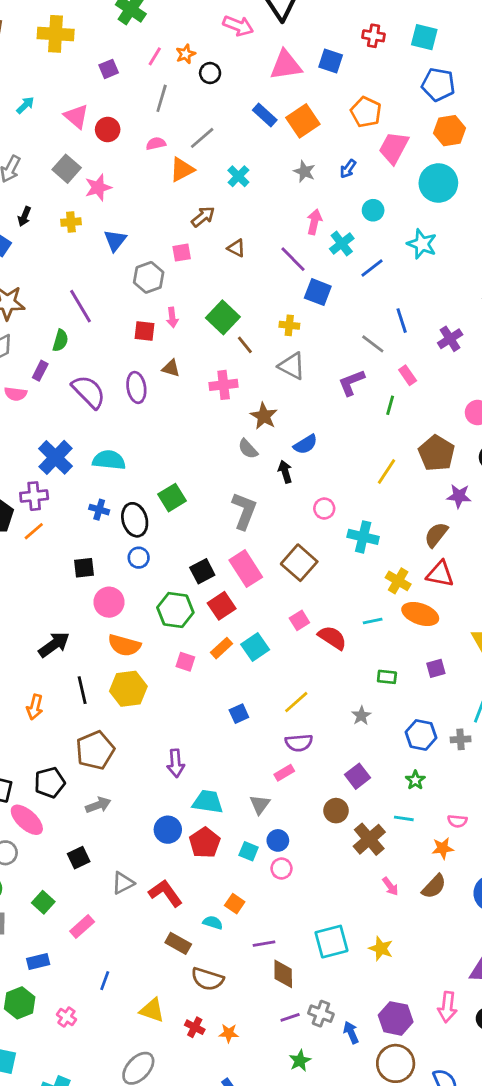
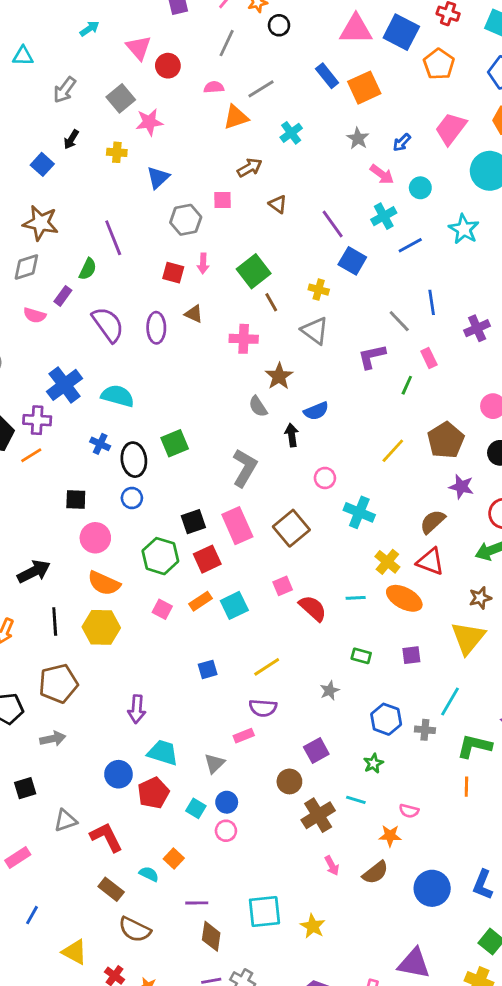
blue square: (331, 61) -> (401, 32), size x1.4
orange pentagon: (366, 112) -> (439, 64), moved
pink arrow: (314, 222) -> (382, 174), moved, turned 105

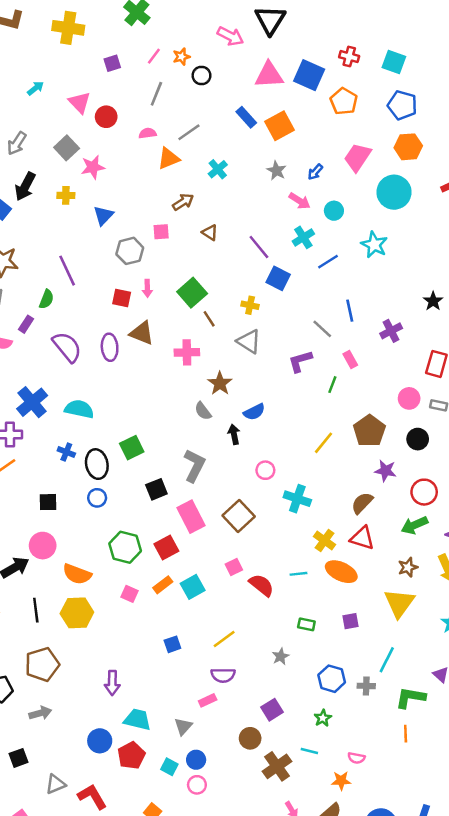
black arrow: (71, 139) -> (25, 186), size x1.6
brown triangle: (194, 314) -> (142, 333), size x1.5
black square: (193, 522) -> (156, 489), moved
pink circle: (95, 538) -> (43, 546), moved

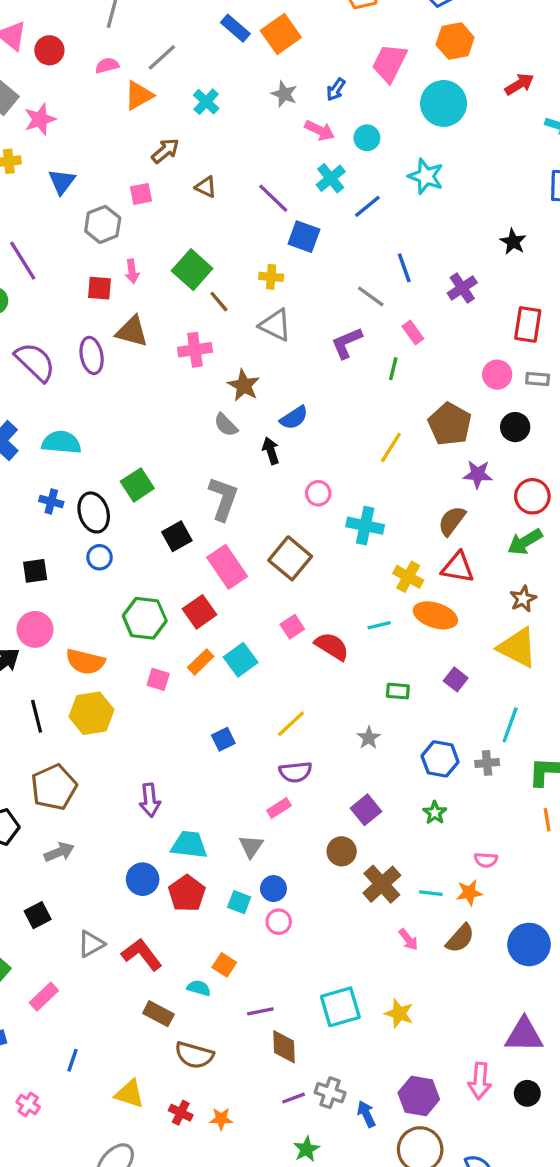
yellow triangle: (399, 603) -> (517, 648), turned -32
purple square: (350, 621) -> (456, 679), turned -35
cyan line: (309, 751) -> (431, 893), moved

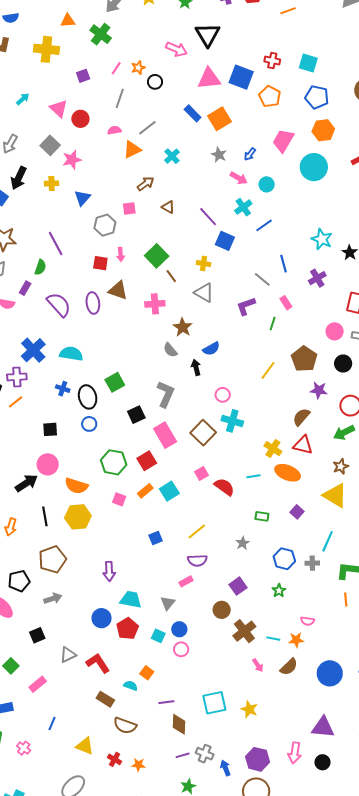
cyan star: (426, 176) -> (322, 239), moved
cyan cross: (365, 526) -> (232, 421), moved

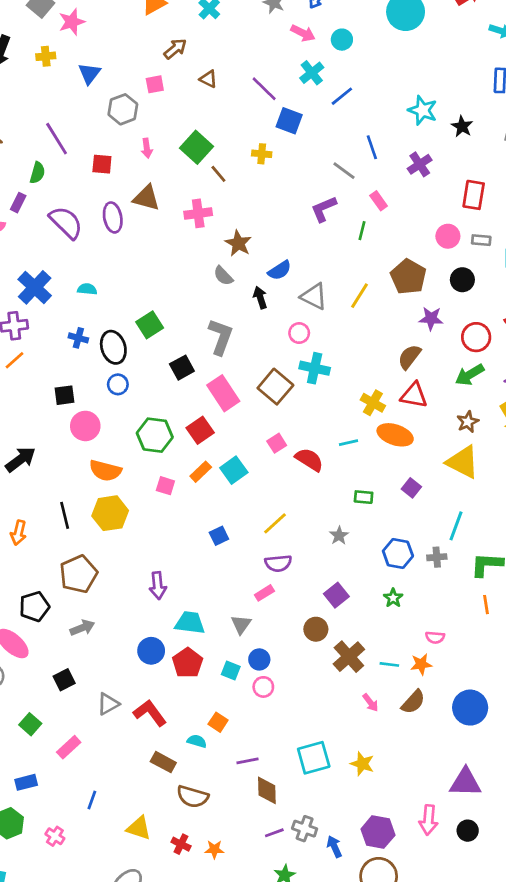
red square: (100, 263) -> (102, 164), moved
gray triangle: (204, 293) -> (314, 296), moved
cyan semicircle: (71, 354) -> (87, 289), size x0.6
pink circle: (48, 464) -> (85, 426), moved
black arrow: (26, 483) -> (21, 459), moved

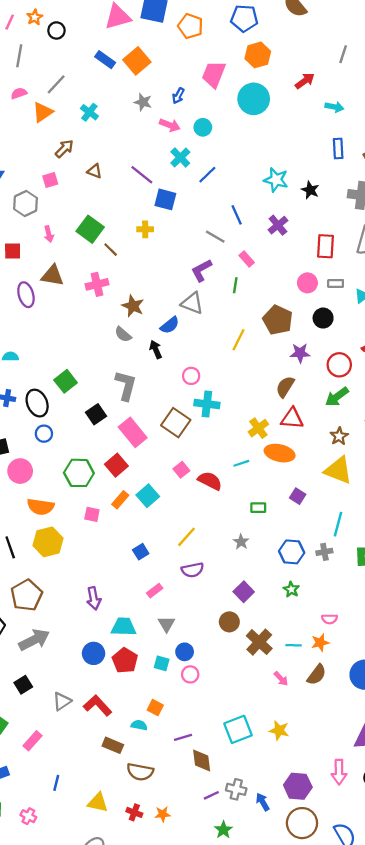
gray triangle: (314, 296) -> (192, 303), moved
yellow cross: (373, 403) -> (258, 428), turned 30
pink rectangle: (264, 593) -> (155, 591), moved
gray arrow: (82, 628) -> (34, 640), size x1.5

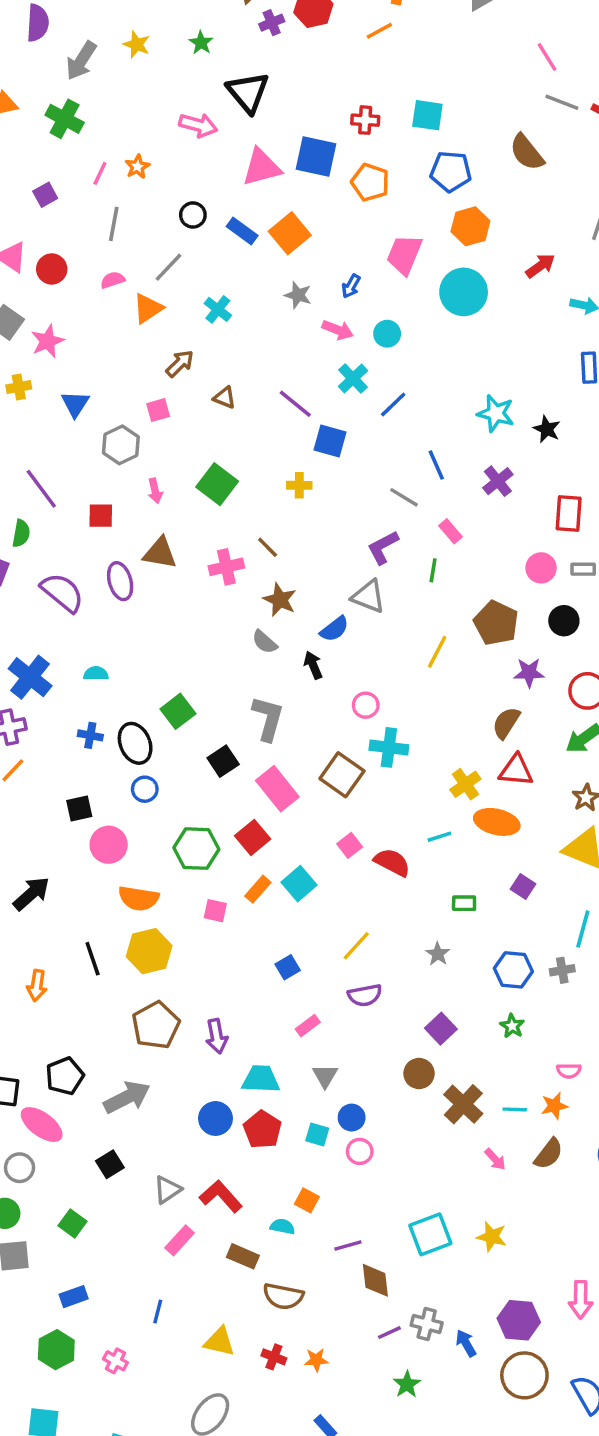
black circle: (56, 30) -> (193, 215), moved
brown line: (111, 250) -> (268, 547), moved
brown pentagon: (27, 595) -> (156, 1025), moved
pink rectangle: (33, 741) -> (180, 1240), moved

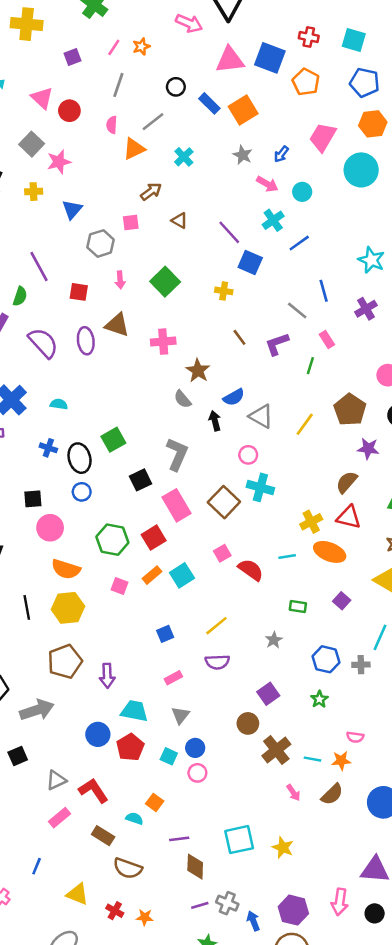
pink semicircle: (113, 280) -> (112, 125), turned -77
brown line: (268, 547) -> (239, 337), moved
gray triangle: (368, 596) -> (261, 416), moved

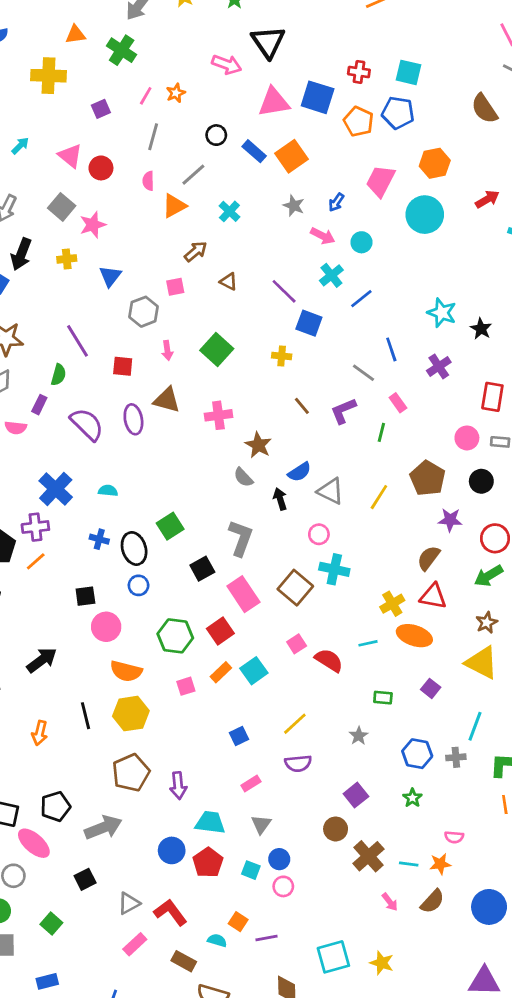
blue pentagon: (365, 83) -> (398, 113), moved
pink square: (119, 586) -> (186, 686), turned -35
purple line: (179, 839) -> (266, 938), moved

